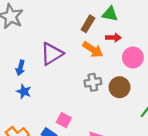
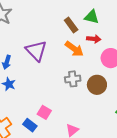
brown rectangle: (88, 24) -> (71, 25), turned -70
purple triangle: (52, 54) -> (36, 51), turned -45

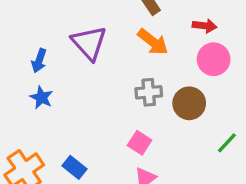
red arrow: (94, 39) -> (205, 26), moved
pink square: (44, 112) -> (140, 143), moved

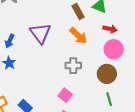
brown circle: (189, 103) -> (107, 74), moved
green line: (227, 143) -> (109, 99), moved, turned -64

